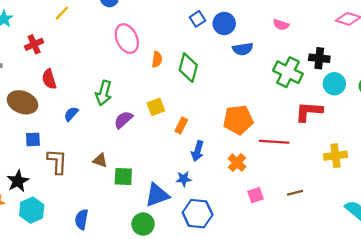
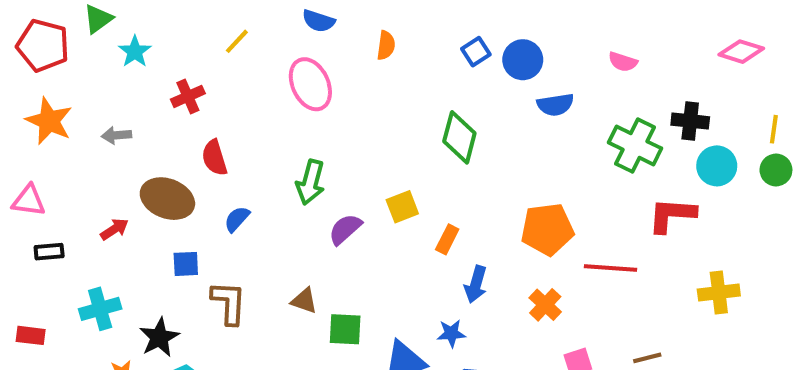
pink ellipse: (127, 39) -> (310, 84), moved
orange semicircle: (157, 59) -> (386, 45), moved
blue semicircle: (71, 114) -> (237, 219), moved

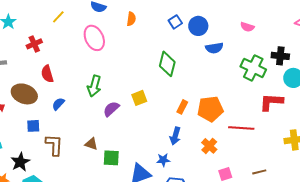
orange rectangle: (447, 239) -> (182, 107), moved

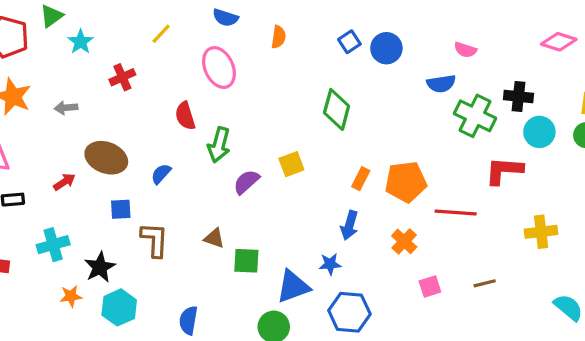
blue semicircle: (214, 48) -> (441, 84), moved
red semicircle: (47, 74) -> (185, 116), moved

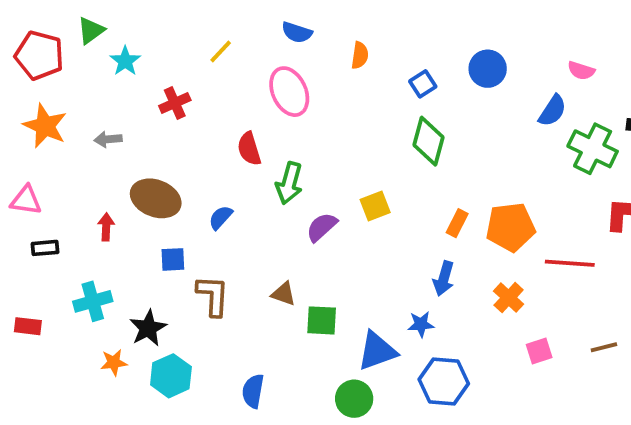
blue square: (349, 42) -> (423, 84), moved
blue semicircle: (441, 84) -> (552, 111), turned -48
red arrow: (64, 182) -> (106, 227), turned -55

